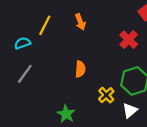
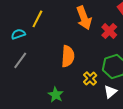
orange arrow: (80, 22) -> (84, 18), moved, size x1.6
orange semicircle: (80, 69) -> (68, 56), size x1.5

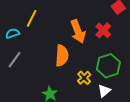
orange arrow: (84, 18) -> (78, 31), moved

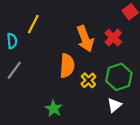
cyan semicircle: (13, 33) -> (12, 41), turned 104
yellow cross: (84, 78) -> (88, 80), moved

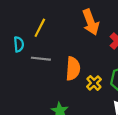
orange arrow: (85, 39) -> (91, 22), moved
gray line: (14, 70) -> (41, 59), moved, turned 60

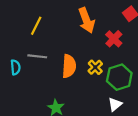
cyan semicircle: (19, 44) -> (15, 67), moved
yellow cross: (94, 83) -> (95, 67), moved

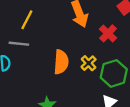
gray line: (37, 56) -> (19, 44), moved

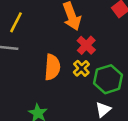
red cross: (108, 33) -> (86, 45), moved

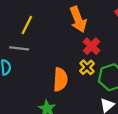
orange semicircle: (52, 67) -> (60, 80), moved

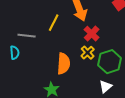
yellow line: (27, 25) -> (54, 23), moved

